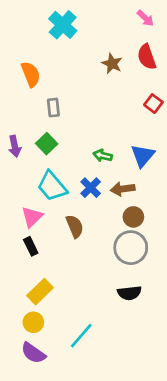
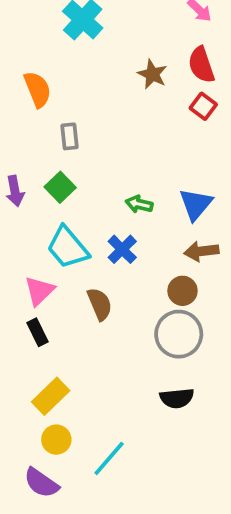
red square: (153, 104) -> (203, 106), moved
brown arrow: (123, 189) -> (201, 251), moved
yellow circle: (33, 322) -> (56, 440), moved

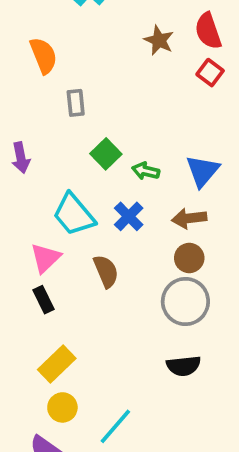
green square: (60, 187) -> (106, 154), moved
brown arrow: (201, 251) -> (189, 218), moved

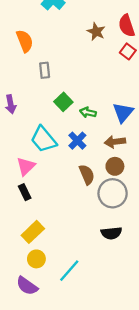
brown semicircle: (106, 271) -> (87, 175), moved

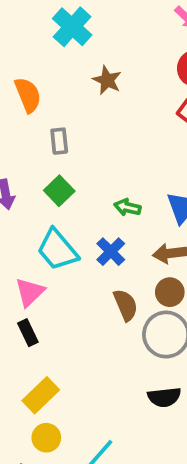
brown star: (96, 32) -> (107, 80), moved
green square: (63, 102) -> (59, 191), moved

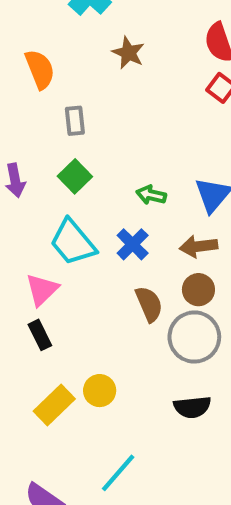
yellow circle: (46, 438) -> (100, 391), moved

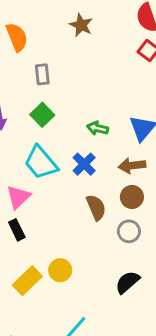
gray circle: (194, 337) -> (129, 231), size x0.6
black semicircle: (192, 407) -> (127, 282), turned 145

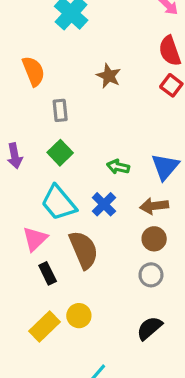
brown star: (81, 25) -> (109, 76), moved
brown semicircle: (96, 207) -> (84, 250), moved, size x1.4
black rectangle: (17, 230) -> (48, 273), moved

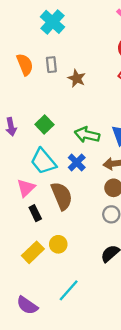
brown star: (109, 76) -> (77, 78), moved
gray rectangle: (60, 110) -> (51, 65), moved
green arrow: (118, 167) -> (87, 135), size x1.5

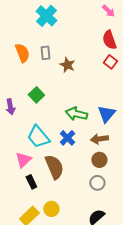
green square: (44, 124) -> (36, 95), moved

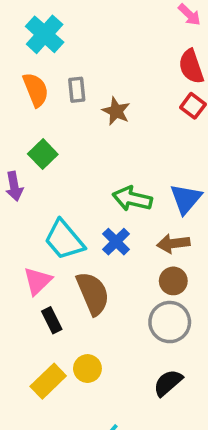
cyan cross: (46, 16) -> (45, 34), moved
green square: (36, 95) -> (43, 154), moved
gray circle: (97, 183) -> (170, 322), size x1.5

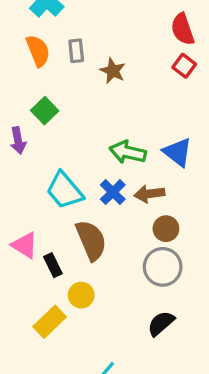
blue triangle: (186, 199) -> (178, 152), turned -32
brown arrow: (173, 243) -> (149, 194), moved
pink triangle: (37, 281) -> (25, 245), moved, turned -44
yellow circle: (87, 369) -> (81, 295), moved

